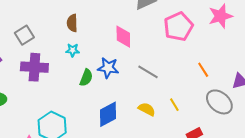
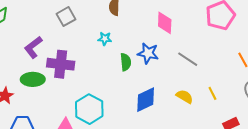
cyan star: (73, 50) -> (105, 39), moved
purple cross: (34, 67) -> (61, 64), moved
green semicircle: (86, 78) -> (126, 62), turned -30

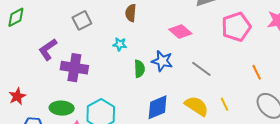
pink diamond: (165, 23) -> (180, 31), turned -55
green ellipse: (33, 79) -> (62, 108), moved
yellow semicircle: (185, 97) -> (197, 106), size x1.4

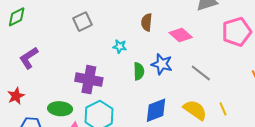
brown semicircle: (131, 13) -> (147, 22), moved
purple L-shape: (48, 49) -> (29, 58), moved
purple cross: (74, 68) -> (89, 80), moved

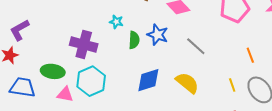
cyan star: (120, 46) -> (116, 22), moved
purple L-shape: (29, 58) -> (20, 30), moved
yellow line: (223, 109) -> (232, 85), moved

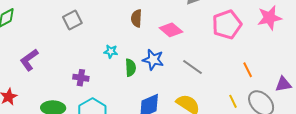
purple L-shape: (20, 30) -> (29, 60), moved
purple cross: (84, 45) -> (81, 78), size x0.6

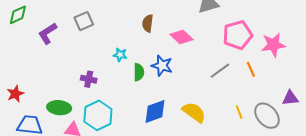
pink star: (270, 18) -> (273, 45), moved
purple L-shape: (29, 60) -> (48, 33), moved
gray line: (193, 67) -> (220, 71), moved, turned -75
orange line: (248, 70) -> (251, 69), moved

